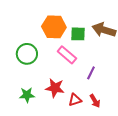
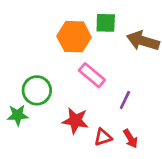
green square: (78, 34) -> (106, 23), moved
green circle: (27, 54) -> (37, 90), moved
green star: (27, 95) -> (18, 115), moved

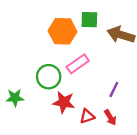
pink rectangle: (92, 75) -> (78, 64), turned -75
green circle: (37, 90) -> (49, 77), moved
purple line: (125, 100) -> (114, 89), moved

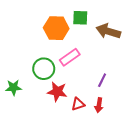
red arrow: (110, 117) -> (99, 105), turned 40

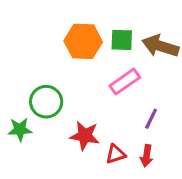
green square: (80, 18) -> (122, 40), moved
pink rectangle: (70, 57) -> (125, 82), moved
green circle: (44, 69) -> (46, 102), moved

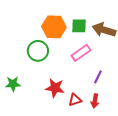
green circle: (46, 102) -> (38, 51), moved

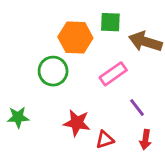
green square: (79, 26) -> (110, 22), moved
purple line: (98, 77) -> (137, 107), turned -64
red arrow: (95, 101) -> (145, 140), moved

